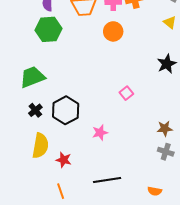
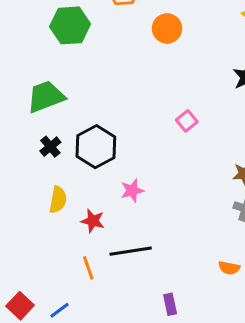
pink star: (100, 133) -> (132, 191), moved
yellow semicircle: (40, 146) -> (58, 200), size x0.7
black line: (107, 180) -> (131, 251), moved

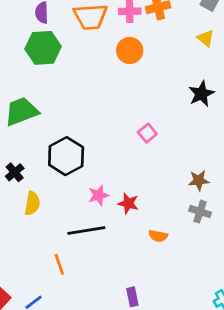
black cross: (50, 147) -> (15, 172), moved
red star: (93, 221) -> (128, 203), moved
black line: (131, 251) -> (86, 231), moved
orange semicircle: (229, 268) -> (158, 236), moved

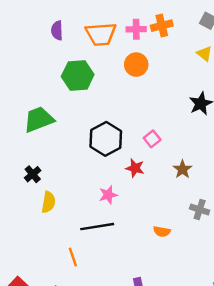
green hexagon: (43, 48) -> (78, 76), moved
black hexagon: (66, 156) -> (106, 139), moved
brown star: (199, 180) -> (182, 169), moved, turned -30
red star: (128, 203) -> (135, 168), moved

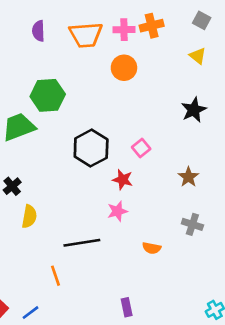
green hexagon: (78, 76) -> (48, 95), moved
brown star: (182, 169) -> (188, 177), moved
pink star: (108, 195) -> (117, 211), moved

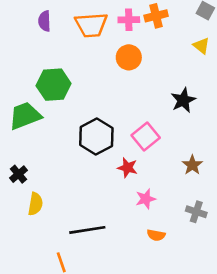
black star: (194, 110) -> (183, 100), moved
pink square: (141, 148) -> (146, 137), size x1.5
pink star: (117, 211) -> (146, 199), moved

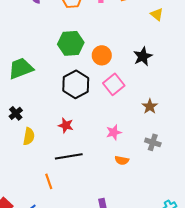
orange circle: (129, 57) -> (102, 55), moved
green hexagon: (54, 85) -> (71, 43), moved
red star: (127, 168) -> (66, 125), moved

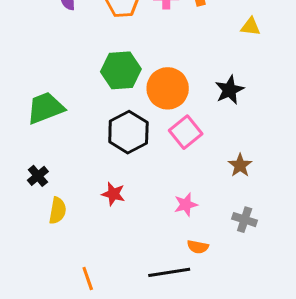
yellow triangle: (157, 14) -> (251, 27), turned -32
orange circle: (102, 55) -> (168, 88), size x1.4
black line: (69, 156) -> (169, 272), moved

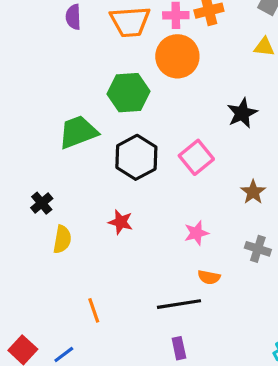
orange circle: (168, 88) -> (177, 56), moved
green trapezoid: (45, 108) -> (78, 132), moved

